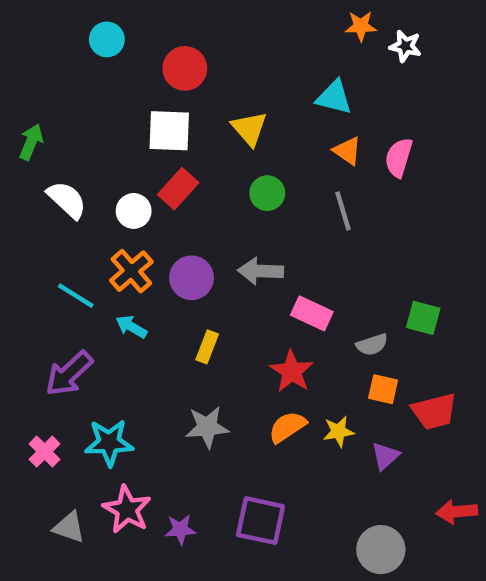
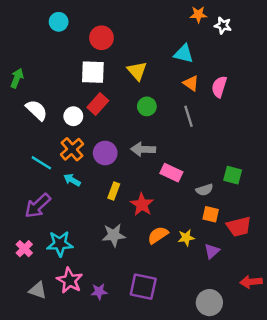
red star: (292, 371) -> (142, 204), moved

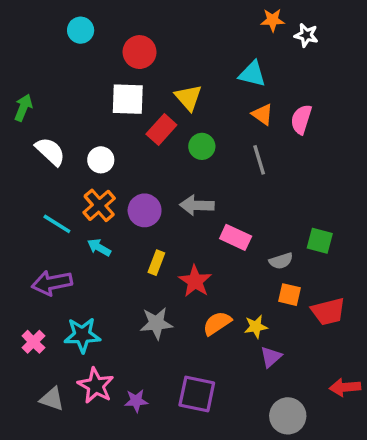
red rectangle: (98, 104) -> (161, 130), moved
purple arrow: (38, 206) -> (52, 283), turned 32
purple triangle: (212, 251) -> (271, 357), moved

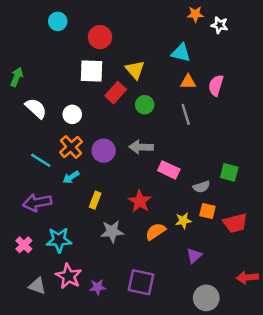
orange triangle: (262, 114) -> (188, 82), turned -35
cyan arrow: (99, 247) -> (71, 177), turned -63
yellow rectangle: (156, 263) -> (95, 200), moved
yellow star: (256, 327) -> (183, 221), moved

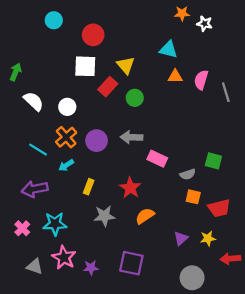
gray line: (186, 114) -> (226, 92), moved
yellow star: (183, 221) -> (208, 238), moved

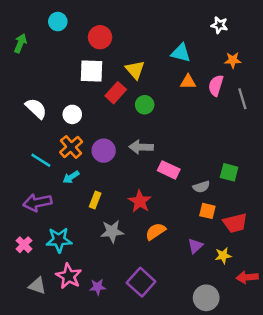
orange star: (182, 13) -> (233, 60), moved
green arrow: (16, 72) -> (20, 43), moved
purple triangle: (181, 238) -> (195, 246), moved
purple square: (131, 263) -> (141, 282), turned 30

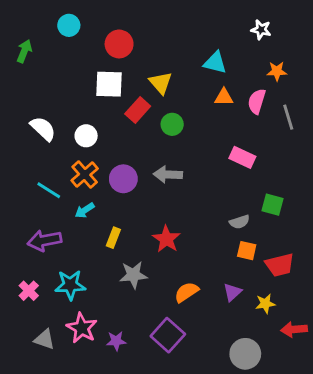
pink rectangle: (169, 170) -> (242, 157), moved
orange semicircle: (155, 231) -> (186, 292), moved

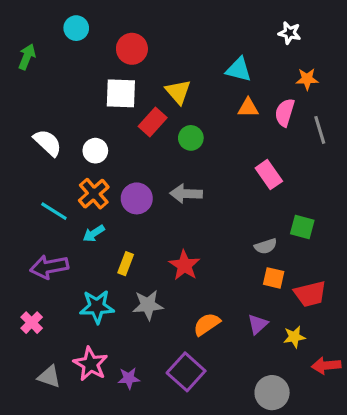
pink rectangle: (242, 157) -> (269, 175), turned 30
cyan star: (70, 285) -> (97, 307), moved

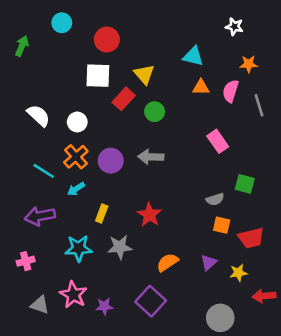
pink cross: (32, 323) -> (26, 261), turned 30

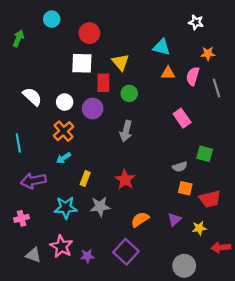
red rectangle: (124, 99) -> (103, 83), turned -42
gray arrow: (151, 157) -> (126, 131), turned -78
purple circle: (111, 161) -> (93, 108), moved
cyan line: (44, 171) -> (18, 143), moved, turned 48

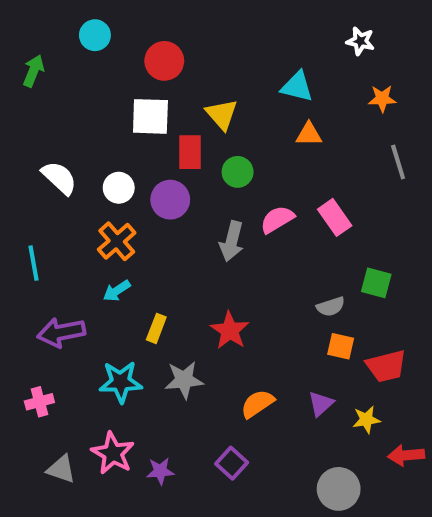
pink semicircle: (193, 76) -> (277, 219), moved, turned 42
purple square: (126, 252) -> (232, 463), size x0.7

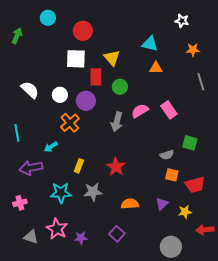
orange cross: (117, 241) -> (70, 123), moved
cyan arrow: (117, 291) -> (51, 147), moved
orange semicircle: (257, 404) -> (130, 204), turned 30

